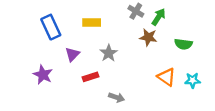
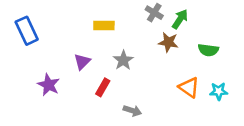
blue rectangle: (51, 27) -> (27, 31), moved
red rectangle: (90, 77) -> (103, 87), turned -42

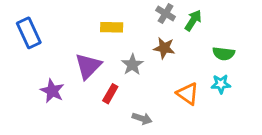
brown star: (168, 42) -> (164, 48), moved
purple triangle: (82, 62) -> (88, 66), size x1.5
orange triangle: (189, 87) -> (188, 94), moved
cyan star: (219, 91) -> (221, 84), moved

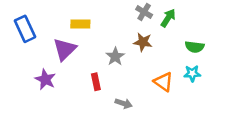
yellow rectangle: (112, 27) -> (80, 24), moved
purple triangle: (88, 66) -> (65, 49), moved
red rectangle: (110, 94) -> (96, 82), turned -42

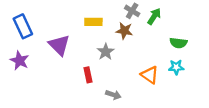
yellow rectangle: (80, 24) -> (93, 22), moved
brown star: (143, 42) -> (124, 31), moved
purple triangle: (65, 49) -> (59, 45), turned -30
purple star: (45, 79) -> (20, 61), moved

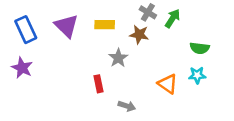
purple triangle: (59, 45) -> (66, 26), moved

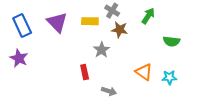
gray cross: (148, 12) -> (112, 11), moved
cyan star: (197, 75) -> (169, 77), moved

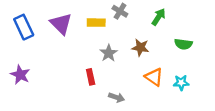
brown star: (120, 30) -> (140, 47), moved
purple star: (19, 58) -> (20, 75), moved

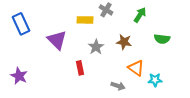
purple triangle: (61, 24) -> (57, 40), moved
purple star: (20, 75) -> (19, 76), moved
cyan star: (181, 83) -> (155, 80), moved
gray arrow: (117, 97) -> (118, 86), moved

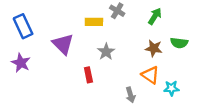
brown star: (124, 42) -> (154, 48), moved
purple star: (19, 76) -> (21, 63), moved
gray arrow: (118, 86) -> (130, 95), turned 56

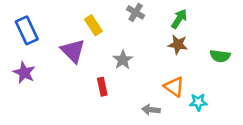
yellow rectangle: (94, 22) -> (93, 25), moved, turned 56
green semicircle: (179, 43) -> (220, 56), moved
brown star: (154, 48) -> (178, 44), moved
gray arrow: (130, 95) -> (151, 110), turned 112

